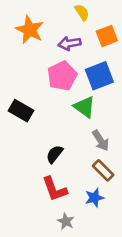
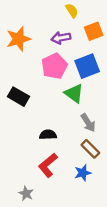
orange star: (30, 30) -> (18, 39), moved, turned 30
black semicircle: (55, 154) -> (48, 135), turned 49
red L-shape: (55, 189) -> (48, 165), turned 70
gray star: (66, 221) -> (26, 193), moved

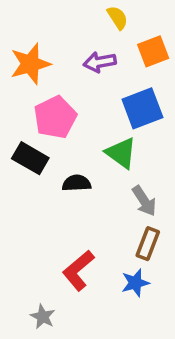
pink pentagon: (54, 66) -> (55, 117), moved
black semicircle: (48, 135) -> (77, 183), moved
brown rectangle: (90, 149) -> (148, 244), turned 66

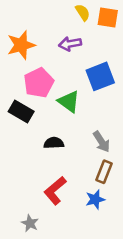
orange square: (153, 51) -> (108, 17), moved, turned 30
green triangle: (121, 153) -> (69, 102), moved
black semicircle: (77, 183) -> (54, 143), moved

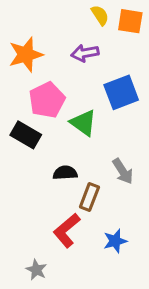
brown rectangle: (104, 172) -> (89, 197), moved

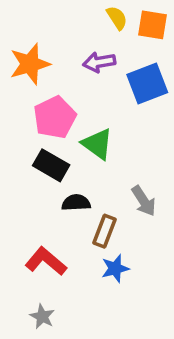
blue square: (121, 92) -> (147, 84), moved
black rectangle: (26, 135) -> (51, 165), moved
red L-shape: (67, 230) -> (46, 261), moved, turned 80
blue star: (115, 241) -> (115, 268), moved

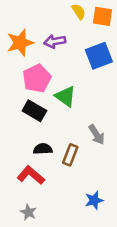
purple arrow: (99, 62) -> (55, 41), moved
black semicircle: (76, 203) -> (43, 149), moved
blue star: (115, 268) -> (94, 200), moved

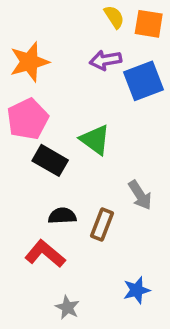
purple arrow: (55, 41) -> (105, 60), moved
pink pentagon: (37, 78) -> (28, 119), moved
gray star: (28, 212) -> (67, 307), moved

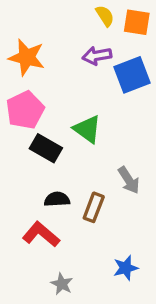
orange star: (29, 62) -> (27, 57), turned 30

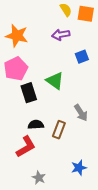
blue square: (132, 75) -> (82, 57), moved, size x0.6
black rectangle: (46, 148) -> (29, 93), turned 42
red L-shape: (41, 234) -> (26, 147), turned 110

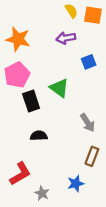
brown rectangle: (59, 130) -> (92, 156), moved
red L-shape: (26, 147) -> (20, 174), moved
blue star: (79, 168) -> (76, 183), moved

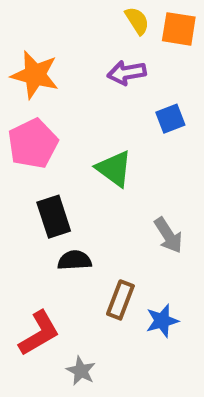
black rectangle: (31, 101) -> (54, 217), moved
brown rectangle: (92, 156) -> (120, 300), moved
blue star: (76, 183) -> (162, 321), moved

